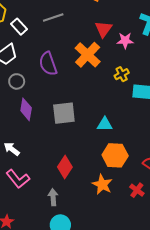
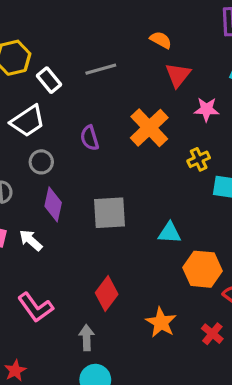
red triangle: (103, 29) -> (178, 75), moved
purple semicircle: (48, 64) -> (90, 138), size x0.7
white arrow: (12, 149) -> (31, 240), moved
orange hexagon: (115, 155) -> (203, 269), moved

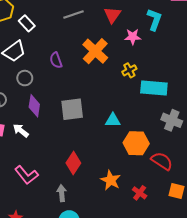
gray line: (101, 69) -> (73, 15), moved
red cross: (212, 334) -> (140, 193), moved

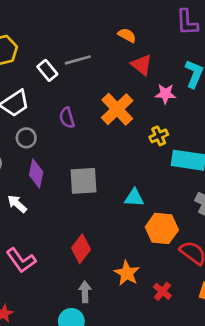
gray line: (73, 15) -> (78, 60), moved
red triangle: (112, 15) -> (141, 65), turned -30
white rectangle: (27, 23) -> (47, 70), moved
gray arrow: (62, 193) -> (85, 292), moved

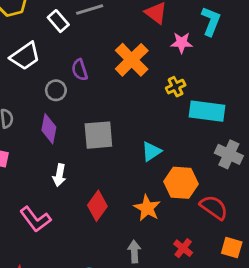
gray circle: (26, 138) -> (56, 90), moved
cyan triangle: (134, 198) -> (151, 151), turned -36
white arrow: (17, 204) -> (59, 175), moved, turned -120
orange star: (127, 273) -> (147, 208), moved
gray arrow: (85, 292) -> (134, 251), moved

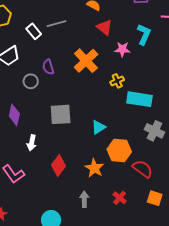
purple diamond: (49, 129) -> (14, 115), moved

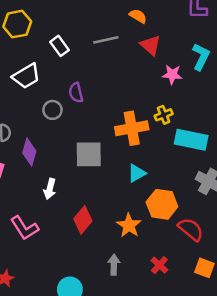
gray line: (57, 24) -> (106, 40), moved
orange cross: (86, 61) -> (132, 128), moved, turned 30

